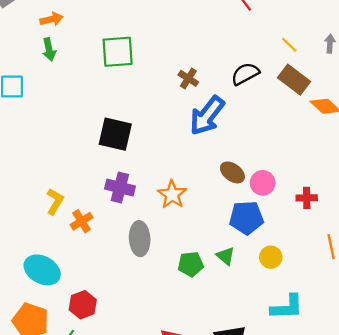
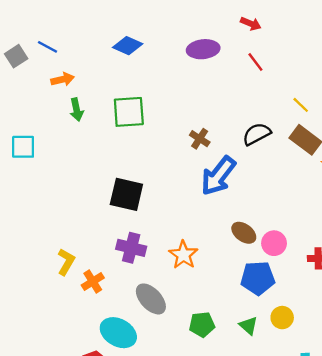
green arrow: (49, 49) -> (77, 110), moved
gray ellipse: (140, 239) -> (151, 299), turned -40
green triangle: (225, 256) -> (248, 326), moved
cyan ellipse: (42, 270) -> (118, 333), moved

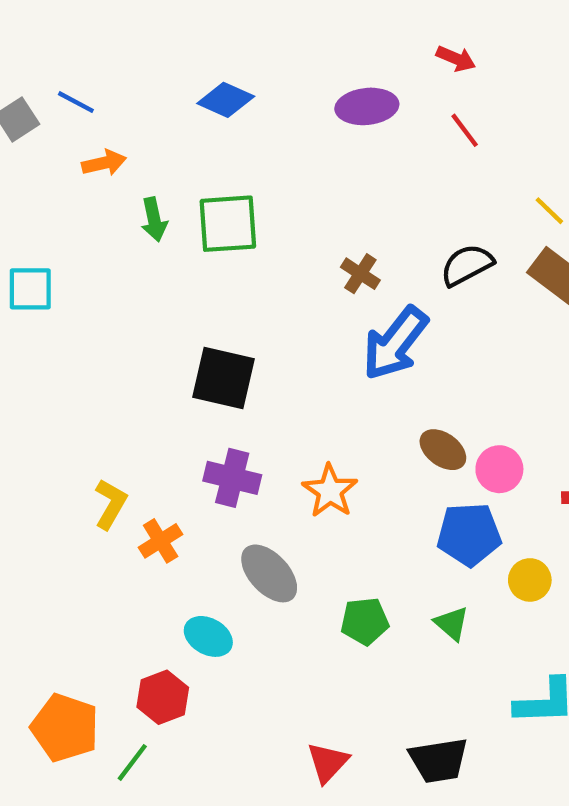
green arrow: (77, 110) -> (154, 219), moved
yellow circle: (282, 318) -> (530, 580), moved
cyan ellipse: (118, 333) -> (208, 636), size x0.7

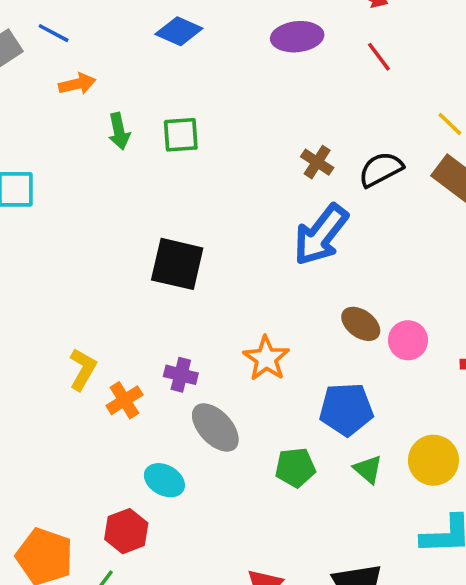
green square: (228, 224) -> (181, 135), size x0.7
brown cross: (360, 274) -> (317, 162), moved
purple cross: (232, 478) -> (181, 375), moved, size x0.7
blue pentagon: (469, 534) -> (346, 409), moved
yellow circle: (530, 580) -> (433, 460), moved, size x1.4

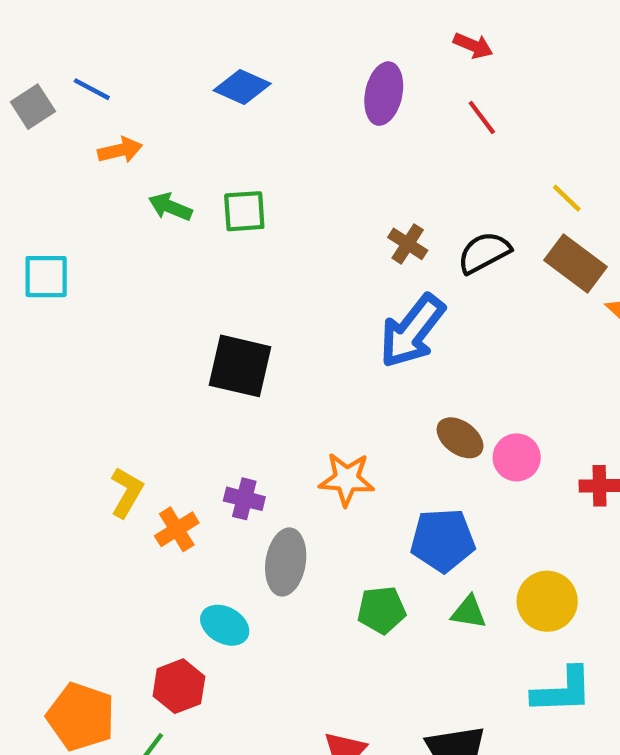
purple ellipse: (297, 37) -> (384, 94), turned -72
green arrow: (119, 131) -> (170, 207), turned 124
orange star: (266, 358) -> (347, 479), turned -30
gray ellipse: (215, 427) -> (286, 562), turned 52
green triangle: (368, 469) -> (469, 612), turned -32

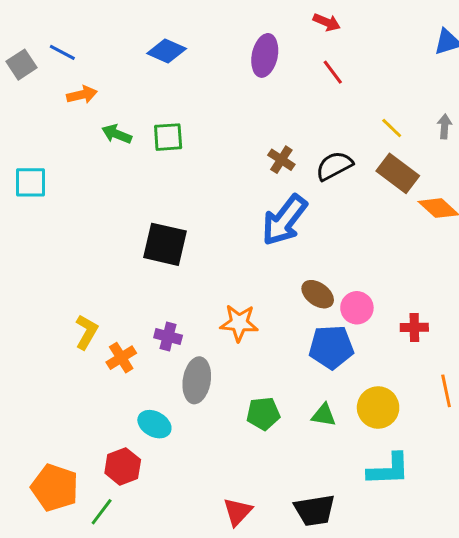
blue pentagon: (443, 540) -> (331, 347), moved

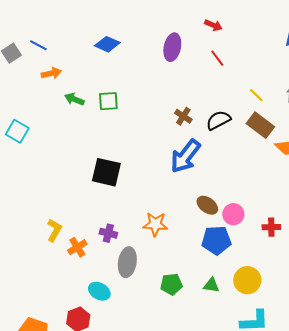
cyan square: (31, 182) -> (17, 131), turned 30

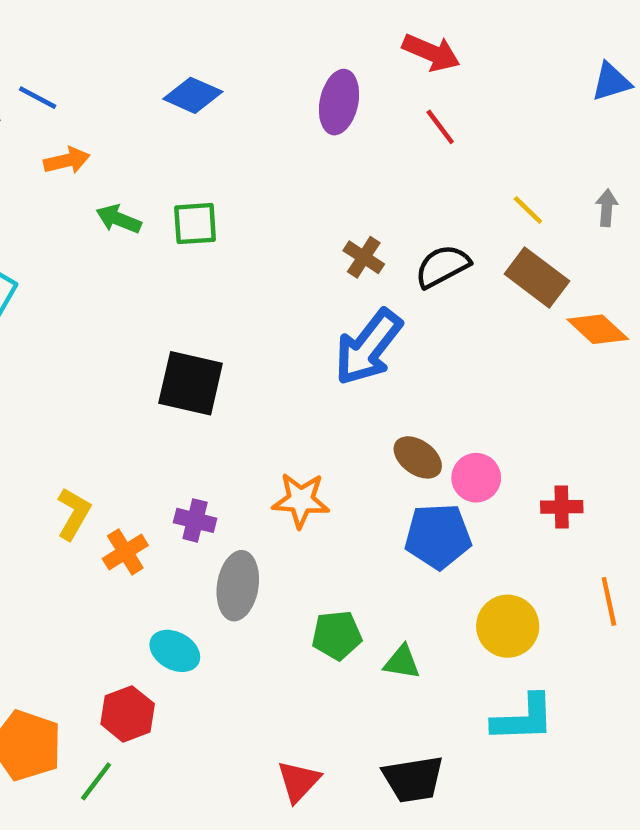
red arrow: (213, 25) -> (431, 53), size x1.4
green triangle: (211, 285) -> (402, 662), moved

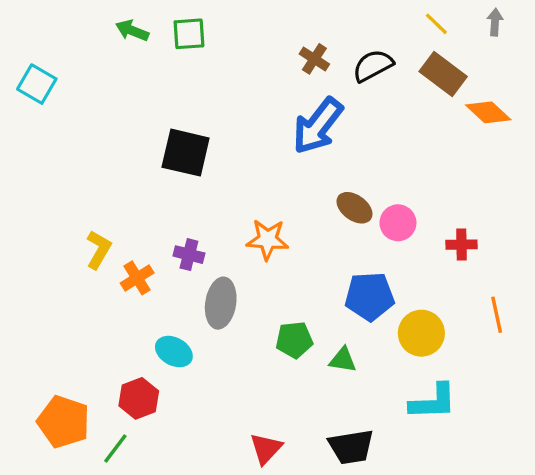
blue pentagon: (438, 536) -> (370, 296), moved

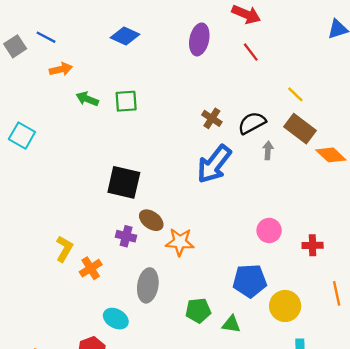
gray arrow: (495, 22) -> (268, 150), moved
brown ellipse: (354, 208) -> (151, 220), moved
purple cross: (189, 255) -> (126, 236), moved

